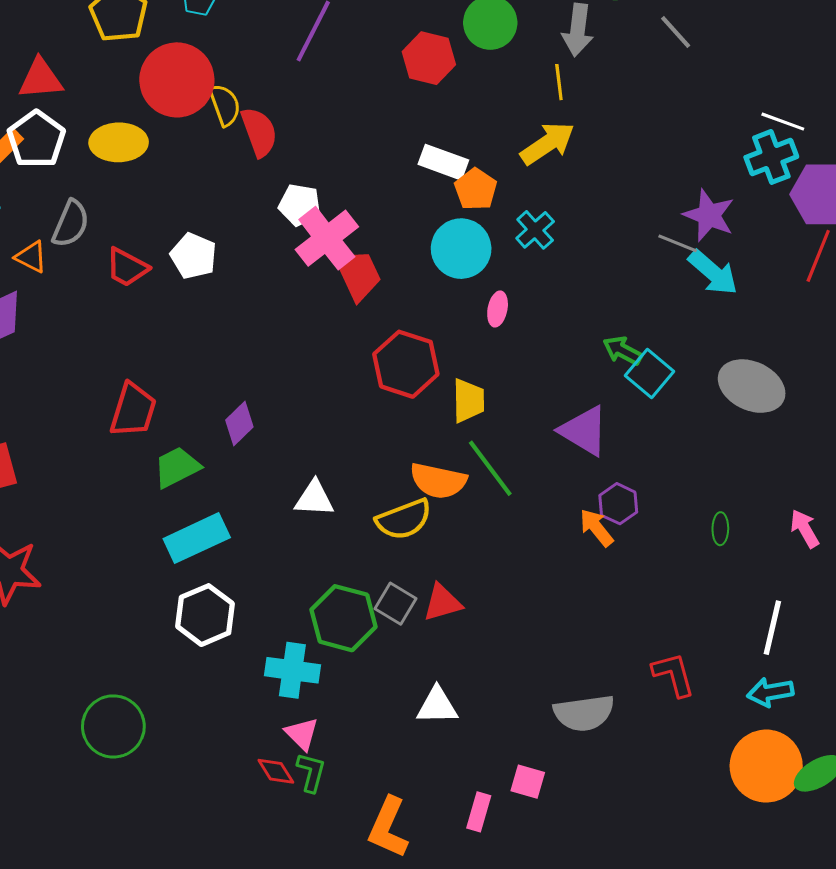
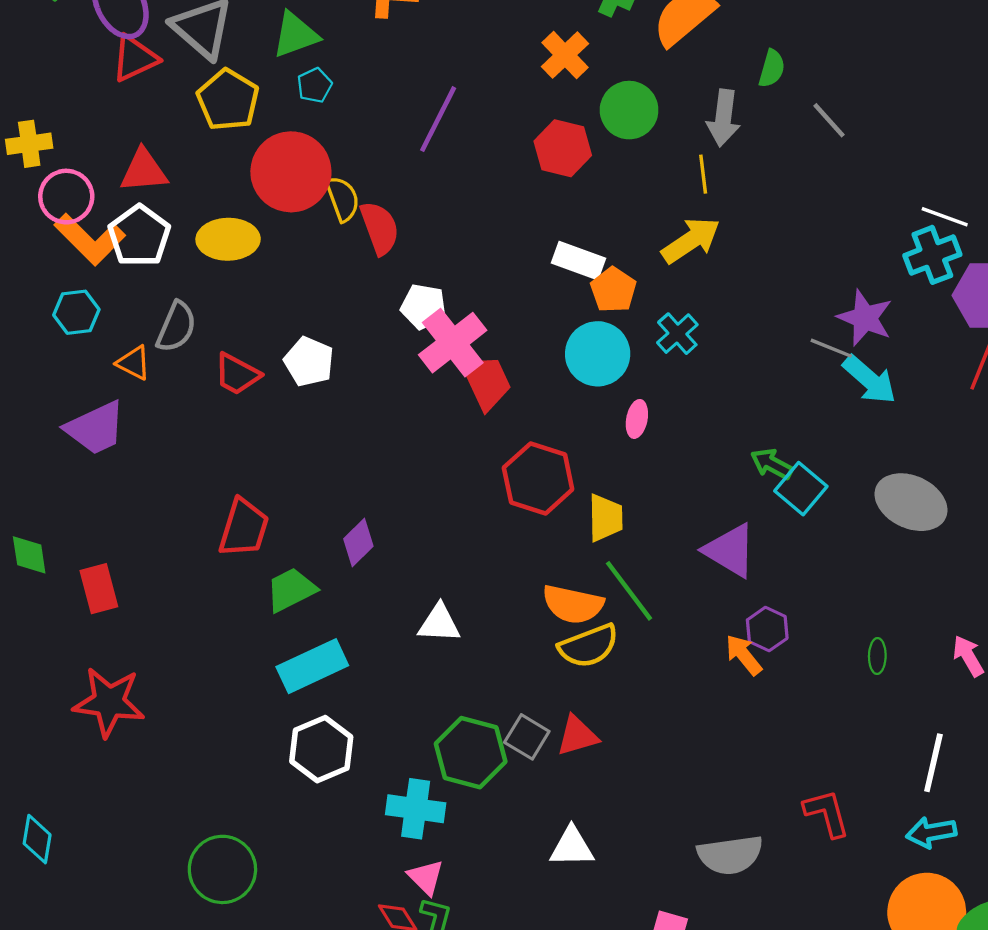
yellow semicircle: (404, 519) -> (589, 646), moved

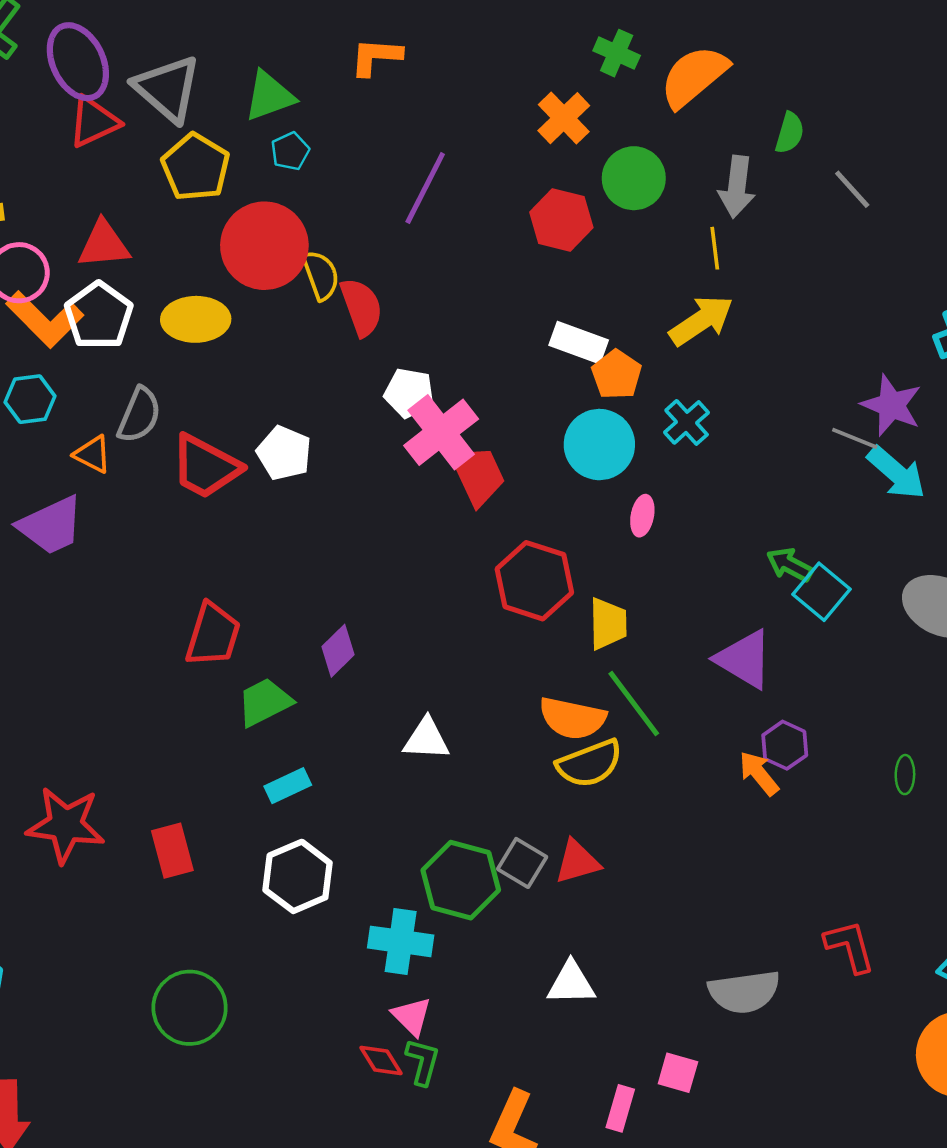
red trapezoid: (237, 374) -> (206, 467), size x1.4
red rectangle: (99, 589) -> (172, 851), moved
cyan rectangle: (312, 666) -> (288, 786), size x0.6

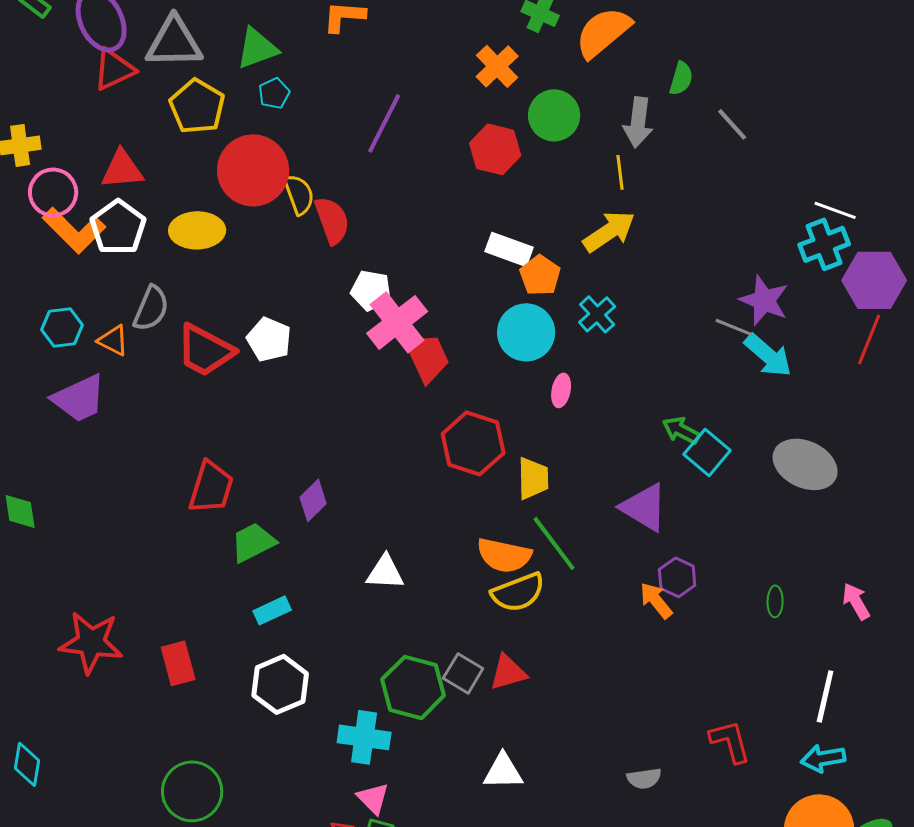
gray triangle: (167, 89) -> (174, 42), turned -42
cyan hexagon: (30, 399) -> (62, 327), moved
gray semicircle: (744, 992) -> (644, 778), size x0.6

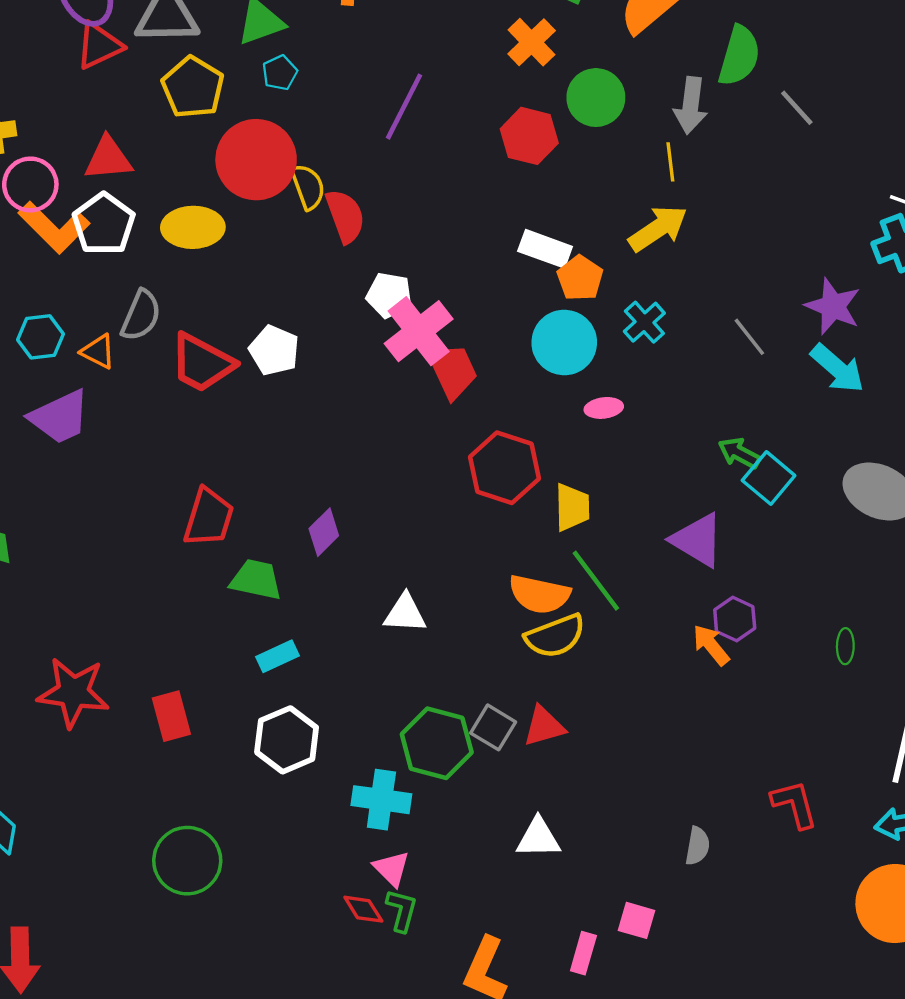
green semicircle: (681, 78) -> (739, 56), size x1.6
gray line: (734, 327) -> (749, 337), moved, turned 30
pink ellipse: (561, 390) -> (604, 408), turned 72
green trapezoid: (253, 542) -> (256, 580), turned 39
gray semicircle: (644, 778) -> (697, 846), turned -72

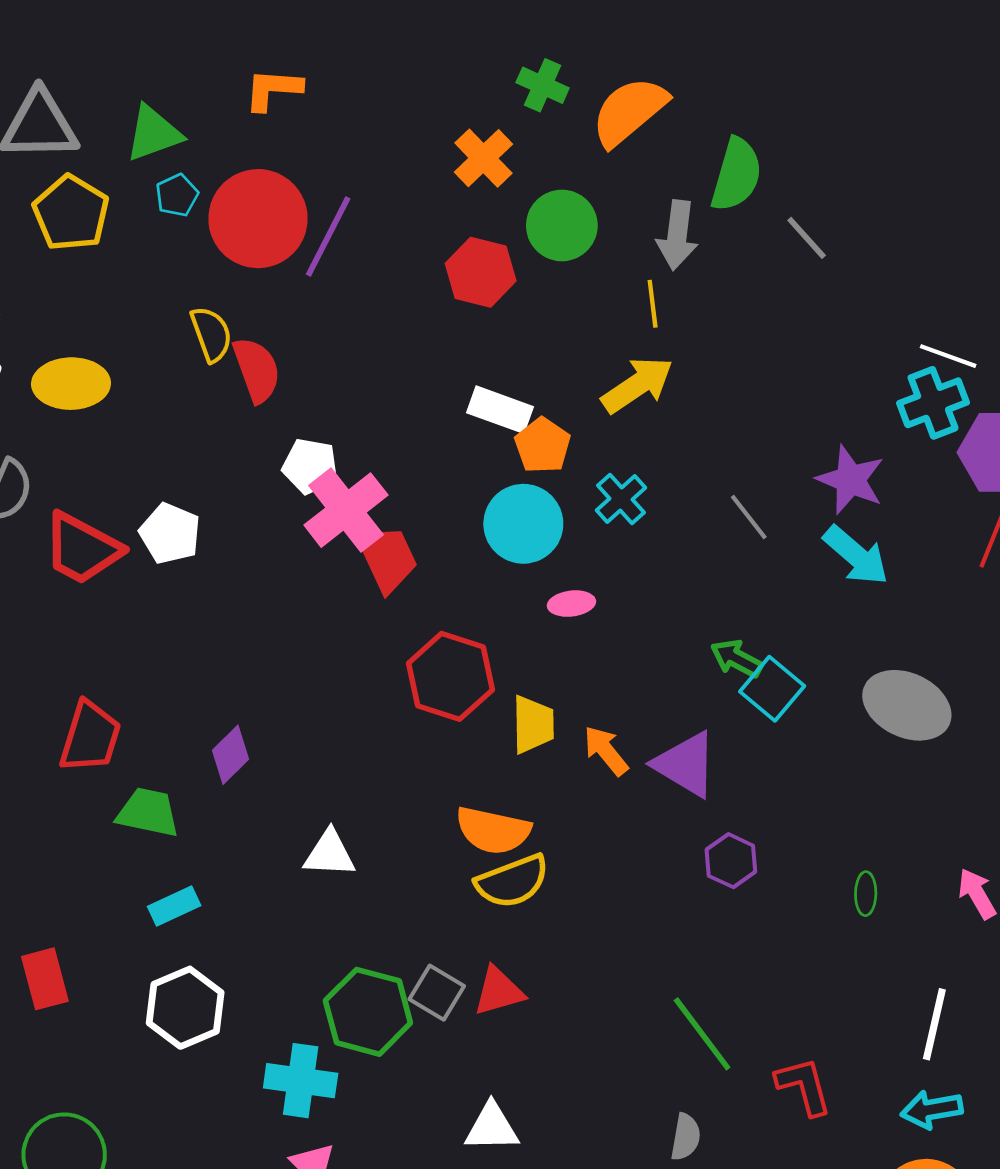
red circle: (256, 160) -> (258, 219), moved
green line: (596, 581) -> (702, 1034), moved
orange arrow: (711, 645) -> (606, 751), moved

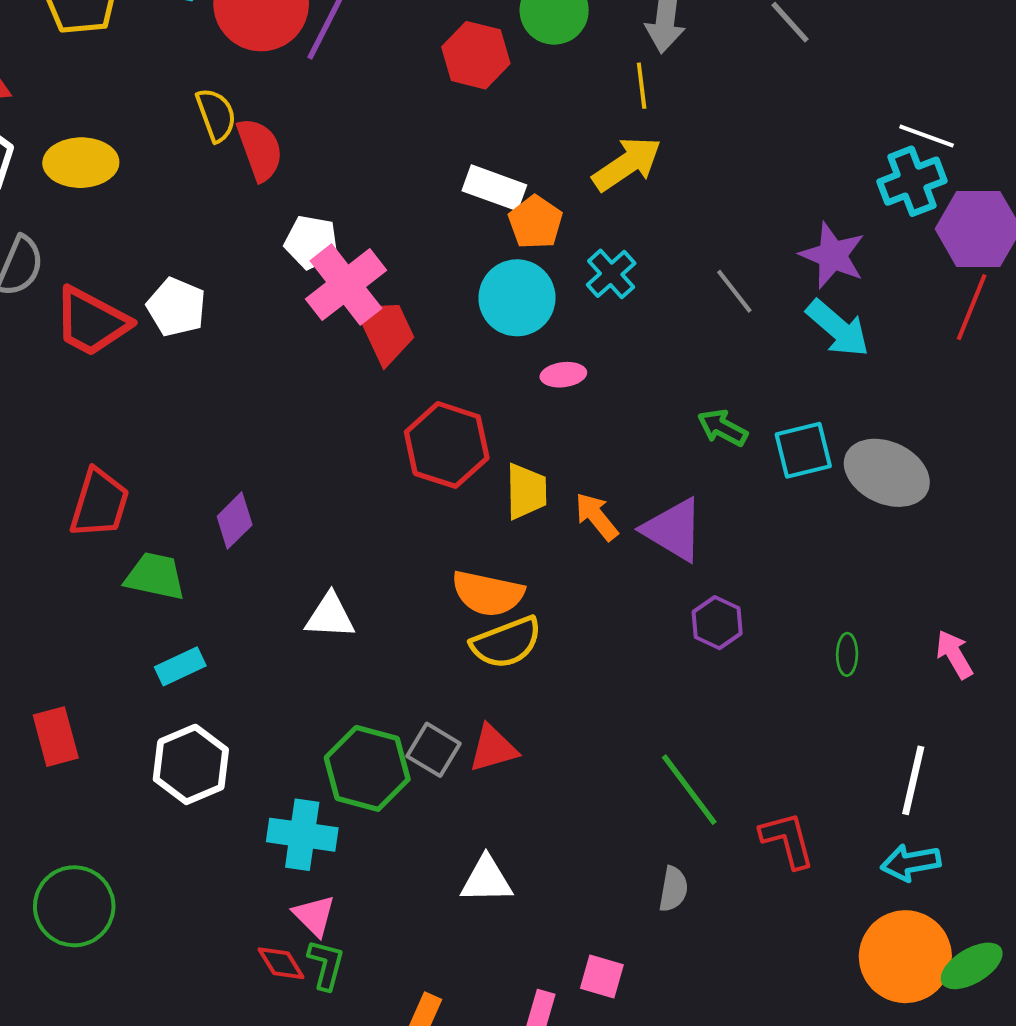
cyan square: (772, 689) -> (803, 450), moved, turned 36

